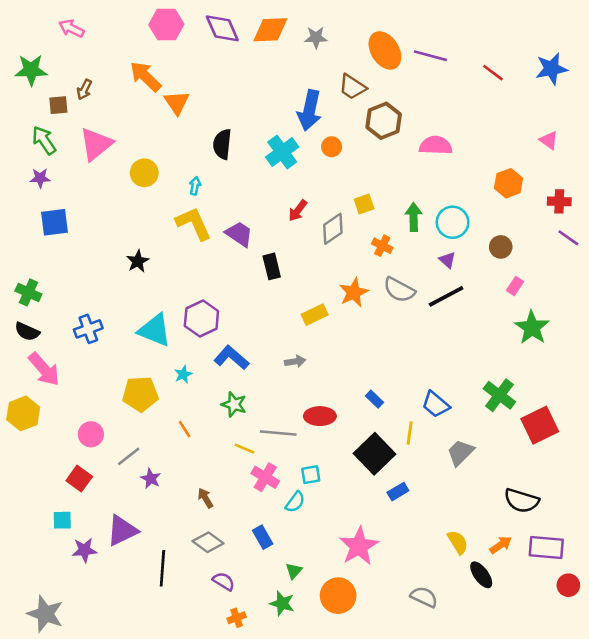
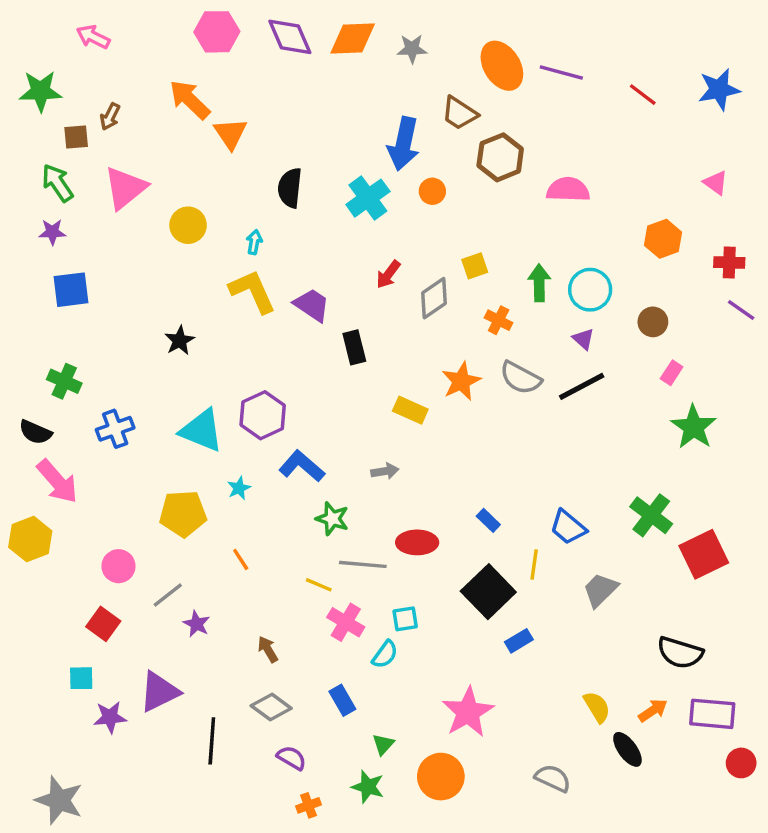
green cross: (28, 292) -> (64, 381), moved
yellow rectangle: (315, 315) -> (410, 410), turned 50
green star: (234, 404) -> (332, 519), moved

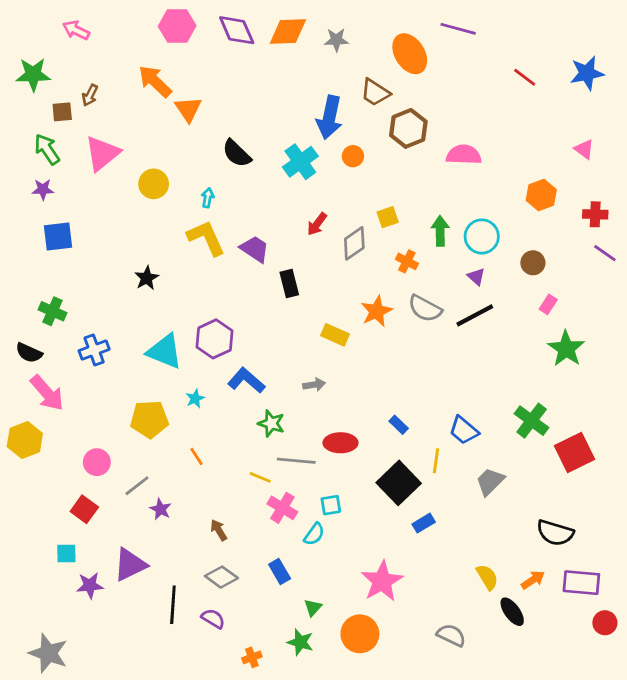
purple line: (561, 73) -> (458, 29), moved
black semicircle: (290, 188) -> (237, 153), turned -52
purple semicircle: (292, 758) -> (213, 619), moved

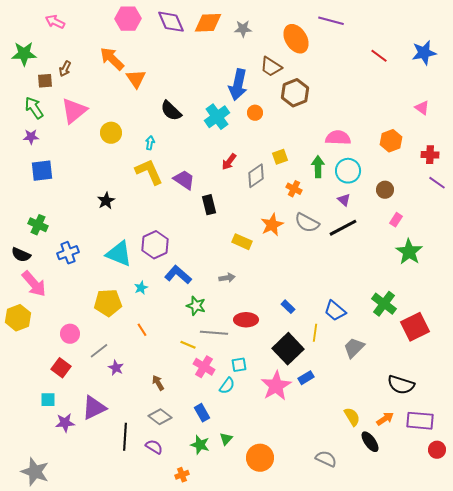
pink semicircle: (464, 155) -> (338, 138), moved
pink star: (382, 581) -> (276, 386), moved
green star: (300, 642) -> (200, 445), moved

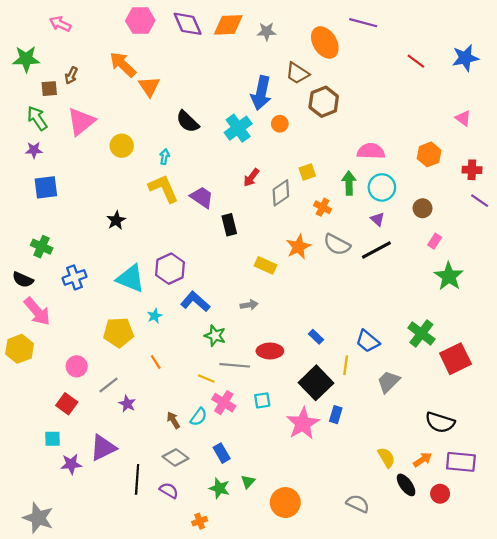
blue rectangle: (306, 378) -> (336, 415), turned -42
cyan semicircle: (227, 386) -> (199, 417), moved
red circle: (437, 450) -> (440, 494), moved

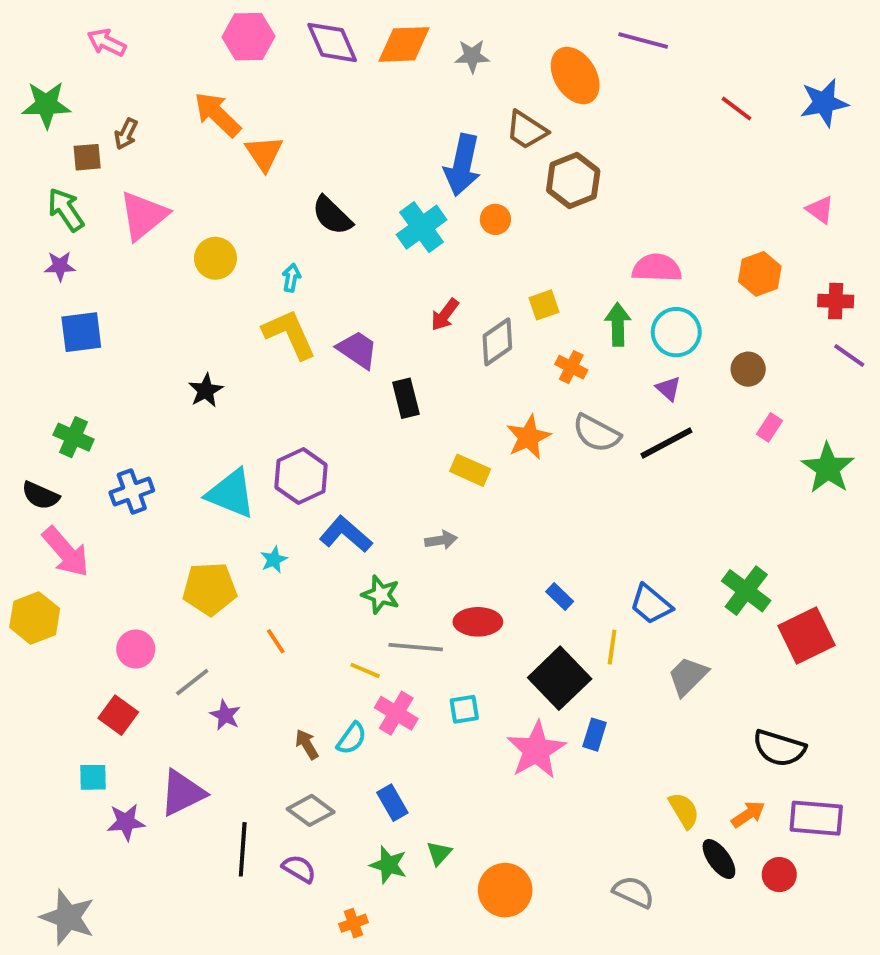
green star: (449, 276) -> (828, 468), moved

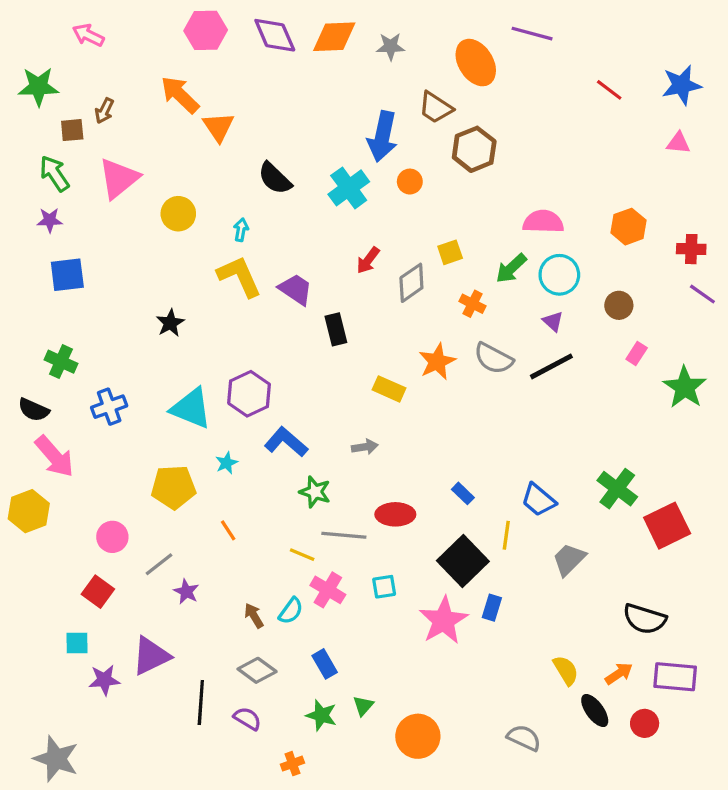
pink triangle: (820, 210) -> (678, 143), moved, turned -30
green arrow: (618, 324) -> (511, 268), turned -132

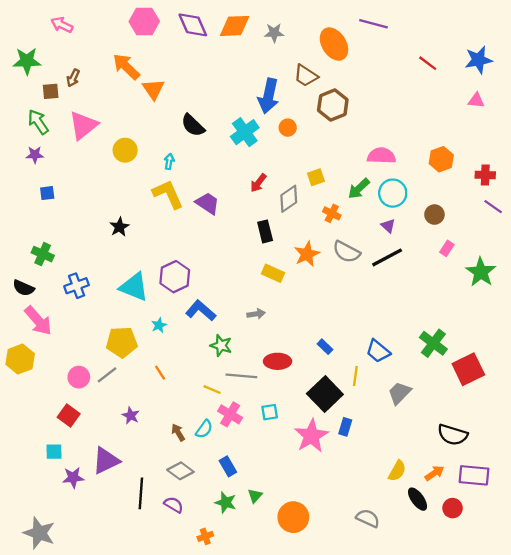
blue square: (67, 275) -> (47, 193), size x0.6
black rectangle: (336, 329) -> (265, 231), moved
gray line: (159, 564) -> (107, 375), moved
yellow semicircle: (566, 670) -> (397, 471), turned 60

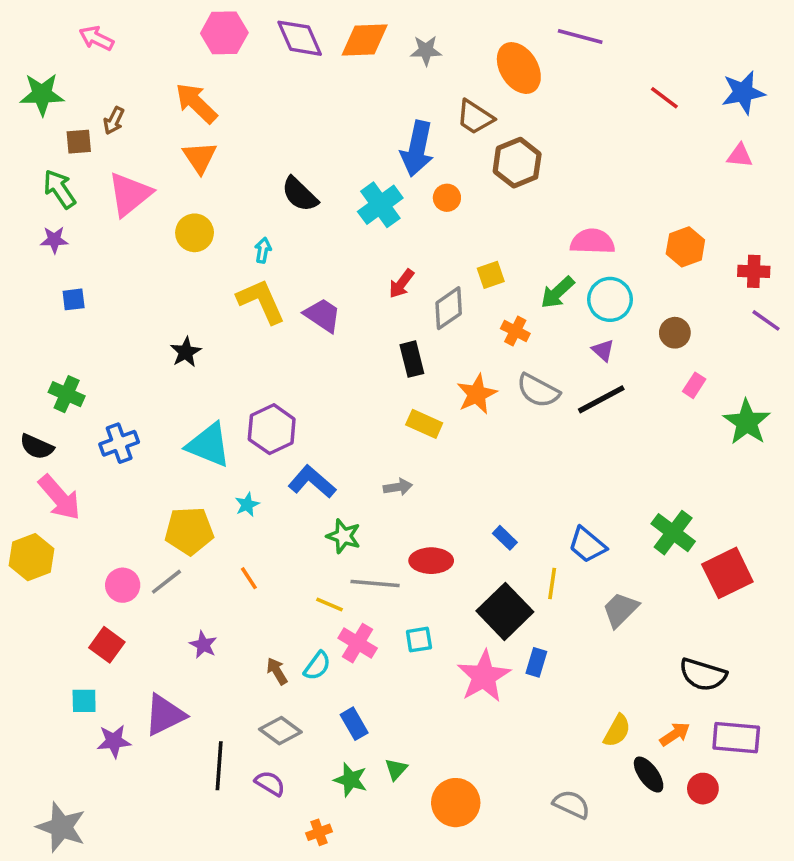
orange triangle: (153, 89) -> (200, 157), moved

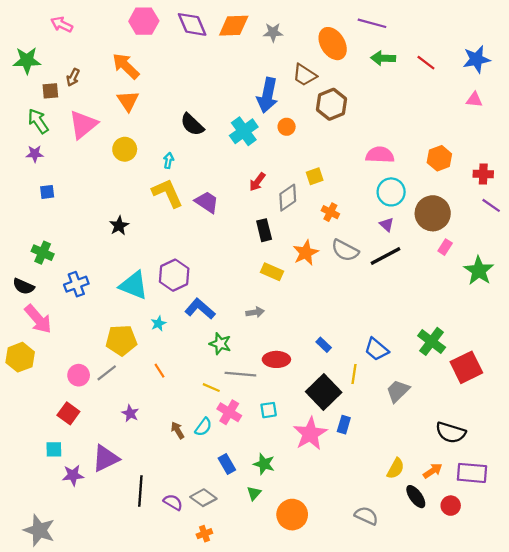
green arrow: (557, 292) -> (383, 58), moved, turned 45
brown circle: (675, 333) -> (433, 213), size x1.8
gray diamond: (280, 731) -> (203, 498), moved
green star: (351, 780) -> (264, 464), moved

